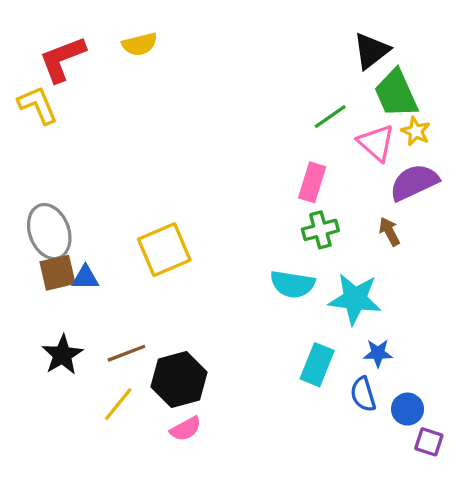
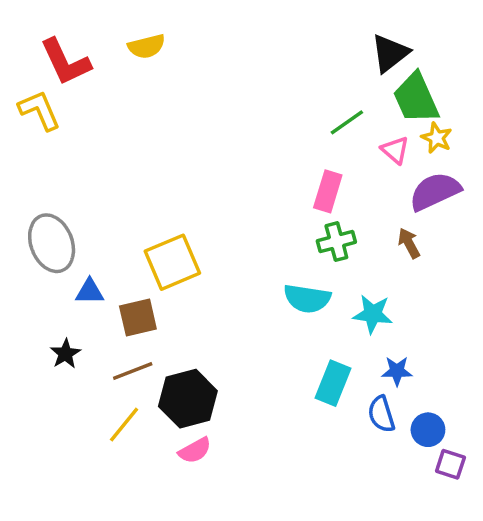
red L-shape: (62, 59) -> (65, 62), turned -94
pink triangle: (376, 143) -> (395, 150), size x0.7
brown square: (57, 273) -> (138, 317), moved
cyan star: (355, 299) -> (373, 314), size x0.7
black star: (62, 355) -> (65, 354), moved, size x0.7

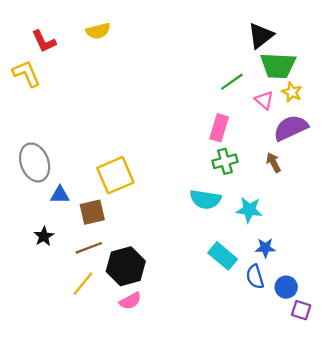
red L-shape: (65, 62) -> (44, 41), size x0.7
green trapezoid: (416, 98) -> (278, 66), turned -63
cyan rectangle: (333, 383) -> (223, 256), turned -72

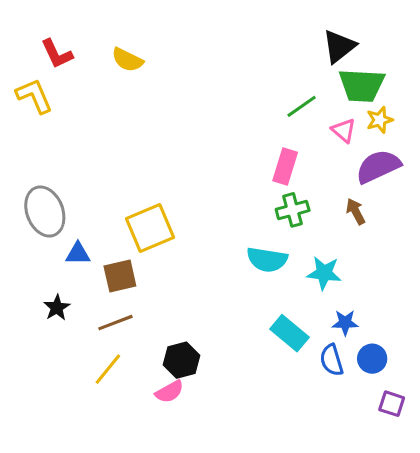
yellow semicircle: (98, 31) -> (127, 60), moved, turned 40
yellow star: (292, 92) -> (380, 120), turned 30
black hexagon: (126, 266) -> (181, 360), moved, size x0.7
blue circle: (286, 287) -> (372, 359), moved

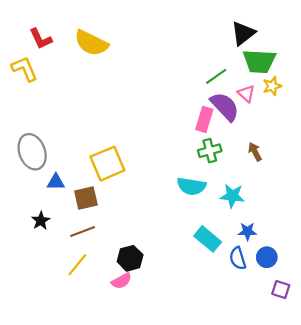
yellow semicircle: (127, 60) -> (91, 43), size x1.5
purple semicircle: (378, 166) -> (225, 107), moved, turned 72

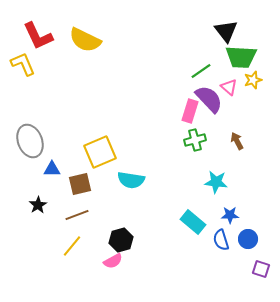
black triangle: (243, 33) -> (226, 31), turned -30
red L-shape: (41, 39) -> (38, 36), size x1.4
cyan semicircle: (191, 186) -> (131, 180), moved

